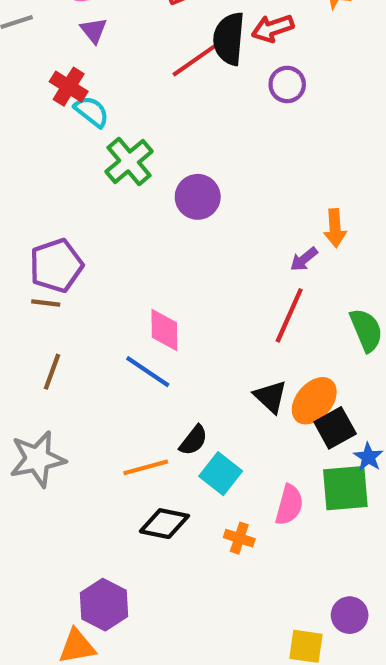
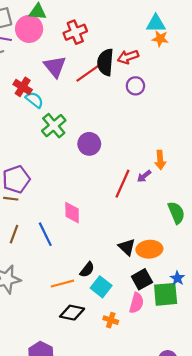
purple triangle: (94, 30) -> (55, 67), moved, size x1.6
red line: (289, 315) -> (123, 184), moved
blue line: (148, 372) -> (45, 234), moved, turned 30
orange ellipse: (314, 401) -> (149, 249), turned 45
black square: (335, 428) -> (142, 279), moved

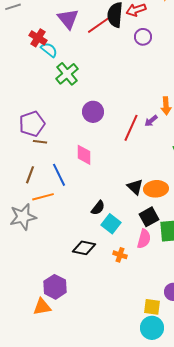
purple circle: (89, 144) -> (93, 112), moved
brown line: (11, 199) -> (40, 142), moved
orange line: (62, 284) -> (43, 197), moved

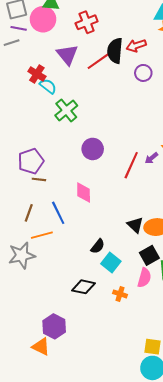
orange triangle: (42, 307) -> (41, 347), turned 36

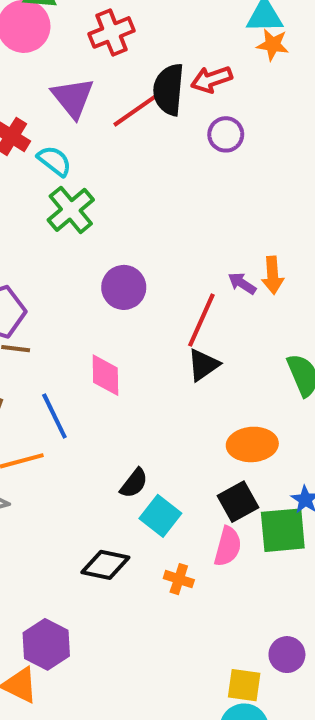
cyan semicircle: (48, 86) -> (54, 161), moved
purple arrow: (151, 158) -> (242, 283), moved, turned 72
black triangle: (135, 225) -> (203, 365), moved, turned 42

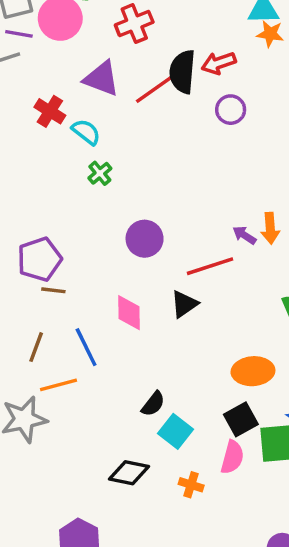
purple triangle: (73, 98) -> (102, 79), turned -30
green cross: (71, 210) -> (100, 173), size x0.6
red line: (201, 320) -> (210, 266), turned 48
black triangle: (203, 365) -> (184, 304), moved

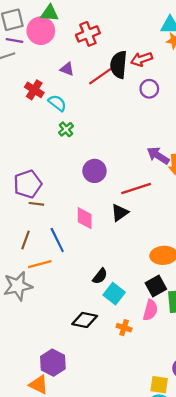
purple triangle: (102, 79) -> (67, 69), size x0.6
purple arrow: (244, 235) -> (158, 156), moved, size x1.5

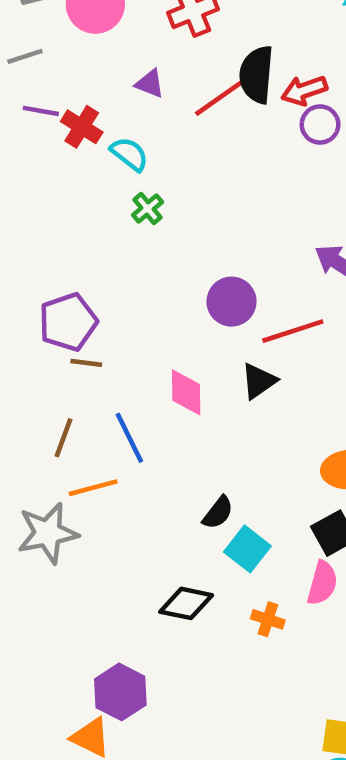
purple line: (14, 41) -> (41, 111), moved
red arrow: (142, 59) -> (304, 90), moved
purple circle: (94, 171) -> (232, 302), moved

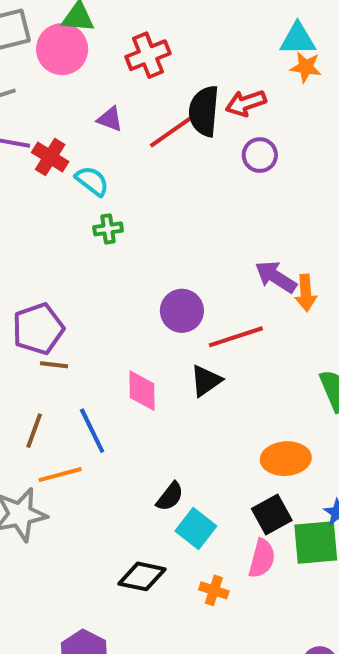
red arrow: (304, 90) -> (246, 103), moved
green cross: (148, 208) -> (108, 229), turned 32

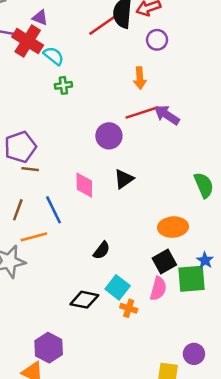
purple triangle: (110, 119) -> (40, 18), moved
red cross: (50, 157) -> (28, 41), size x1.4
orange arrow: (306, 293) -> (140, 78), moved
red line: (236, 337) -> (142, 112), moved
cyan square: (196, 528) -> (118, 287), moved

